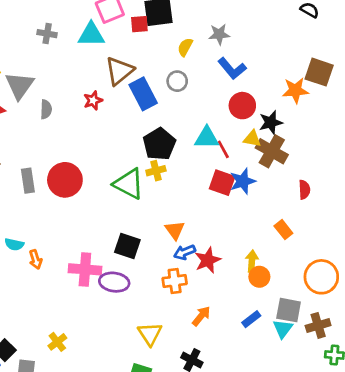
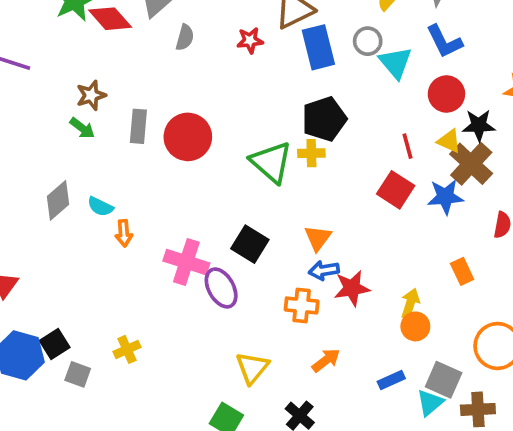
cyan triangle: (207, 138) -> (395, 63), moved, turned 36
blue star: (243, 181) -> (445, 197), moved
purple ellipse: (114, 282) -> (221, 288), turned 40

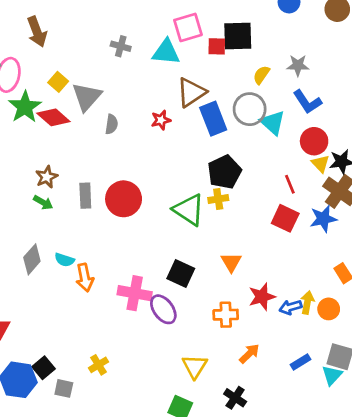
gray circle: (368, 41) -> (250, 109), size x1.5
yellow triangle: (449, 141) -> (320, 164), moved, turned 30
orange arrow: (124, 233) -> (85, 278), size x1.4
blue arrow: (324, 270) -> (290, 307), moved
orange circle: (415, 326) -> (329, 309), moved

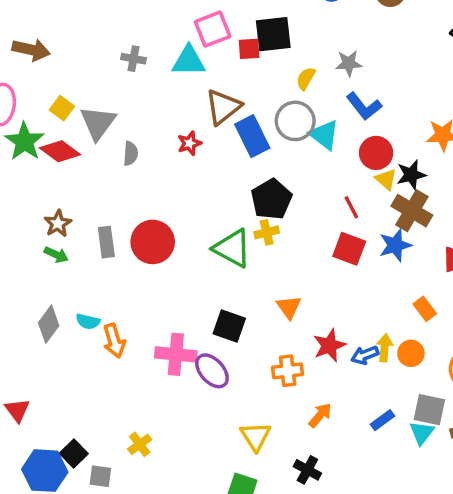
brown arrow: (37, 32) -> (31, 50), turned -52

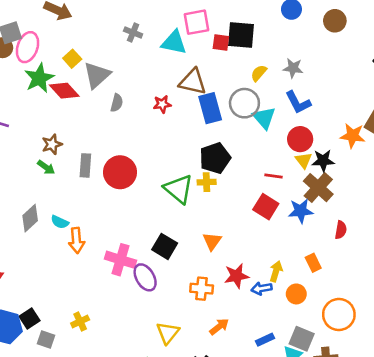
brown triangle: (223, 107) -> (193, 82), turned 40
red line: (351, 207) -> (274, 176), turned -66
yellow arrow: (385, 348) -> (276, 271), moved

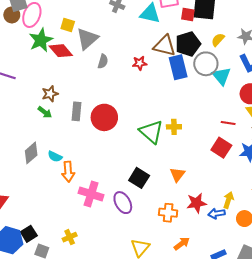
yellow square: (72, 59) -> (68, 25), turned -32
black pentagon: (215, 158) -> (188, 44), moved
pink cross: (120, 260) -> (91, 194), moved

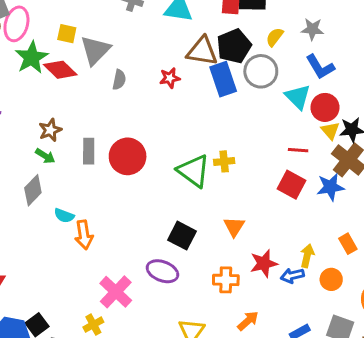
cyan triangle: (221, 76) -> (298, 97), moved
gray diamond: (31, 153) -> (33, 190), moved
pink cross: (91, 194) -> (116, 292), moved, turned 30
purple ellipse: (123, 203) -> (162, 271), turned -35

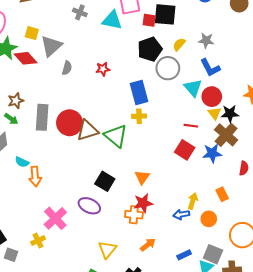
brown triangle: (202, 51) -> (87, 130), moved, turned -30
blue rectangle: (223, 79) -> (139, 93), moved
gray rectangle: (89, 151) -> (42, 117), size x1.4
yellow cross: (224, 161) -> (139, 116), moved
red star: (264, 263) -> (143, 203), moved

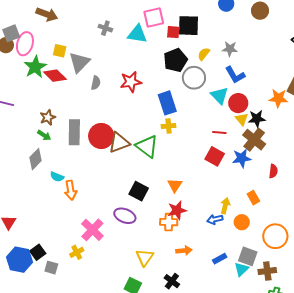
red star: (103, 69) -> (131, 82), size x1.5
orange arrow: (148, 245) -> (184, 251), turned 35

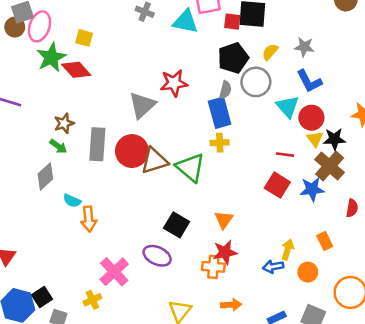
gray triangle: (79, 62) -> (142, 105), moved
gray semicircle: (96, 83) -> (225, 90), moved

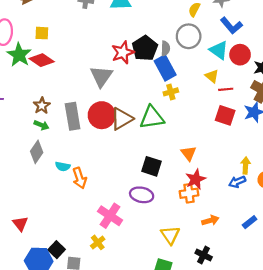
black pentagon: (233, 58) -> (145, 48), moved
yellow triangle: (315, 139) -> (212, 76), moved
green triangle: (190, 168) -> (152, 118), turned -35

